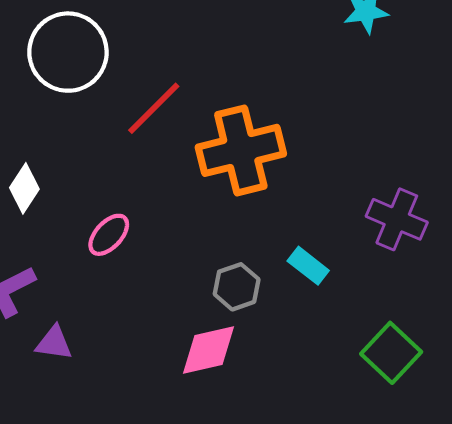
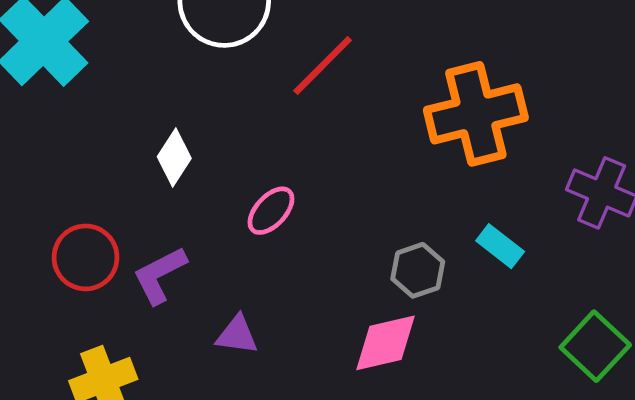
orange cross: (241, 150) -> (476, 114), moved
purple triangle: (54, 343) -> (237, 335), moved

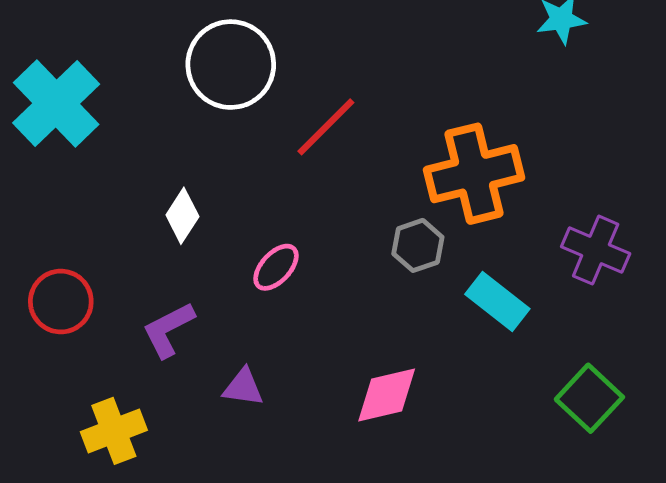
cyan rectangle: (500, 246) -> (497, 302), size x1.4
red circle: (86, 257) -> (61, 302), moved
gray hexagon: (418, 270) -> (418, 245), moved

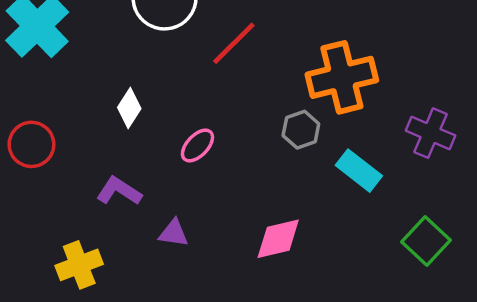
red circle: (61, 302) -> (31, 144), moved
purple L-shape: (168, 330) -> (119, 191), turned 60

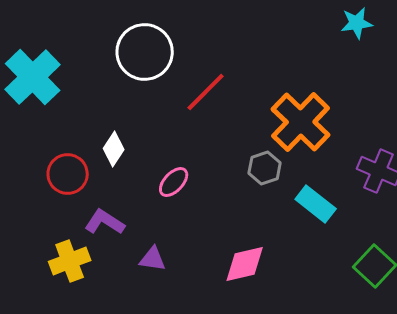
orange cross: (342, 77) -> (301, 122), turned -32
red circle: (31, 144) -> (68, 174), moved
yellow cross: (79, 265) -> (70, 261), moved

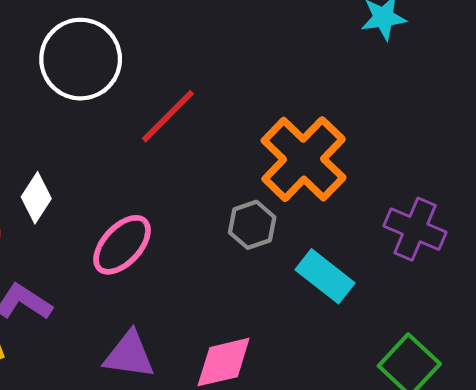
pink ellipse: (174, 182) -> (122, 245), size x1.4
purple triangle: (153, 259) -> (129, 355), moved, size x1.4

